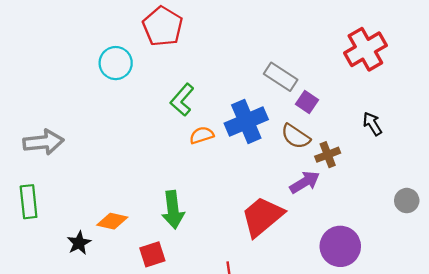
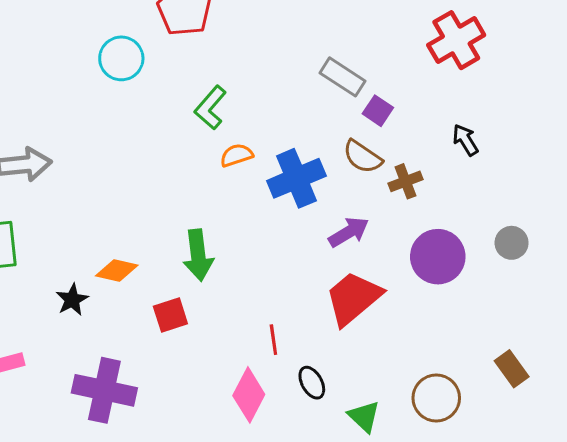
blue cross: (246, 121) -> (296, 178), moved
purple arrow: (305, 182) -> (349, 232), moved
red trapezoid: (262, 217) -> (353, 298), moved
purple circle: (340, 246) -> (438, 257), moved

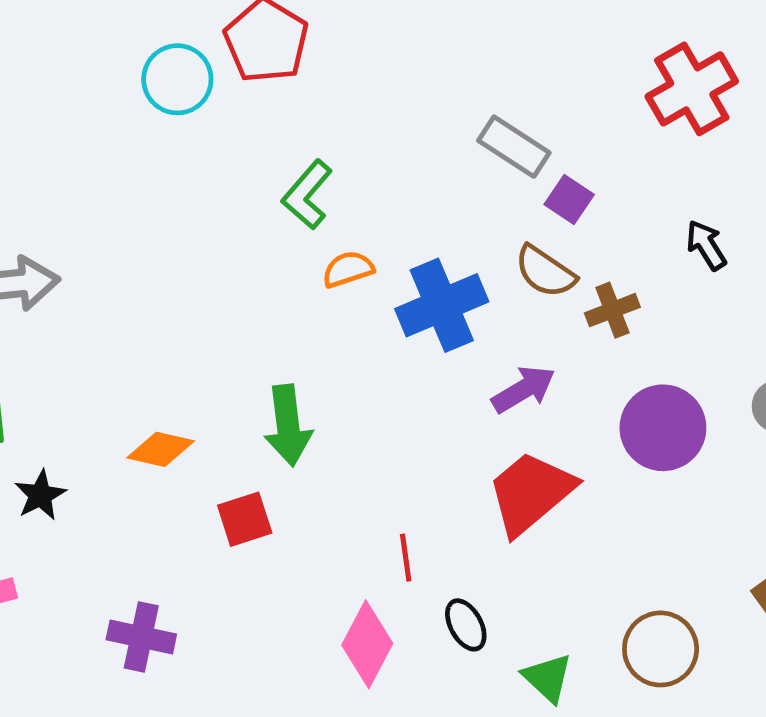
cyan circle: (121, 58) -> (177, 79), moved
black star: (72, 300) -> (40, 495), moved
purple cross: (104, 390) -> (141, 637), size x0.7

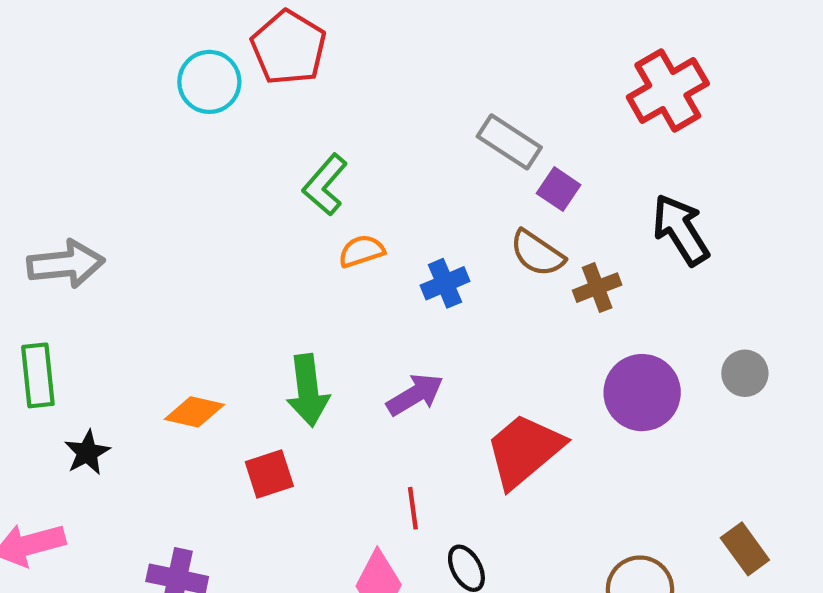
black arrow: (706, 245) -> (681, 230), size x1.6
blue cross: (442, 305) -> (445, 283), size x0.6
purple arrow: (524, 389) -> (415, 395), moved

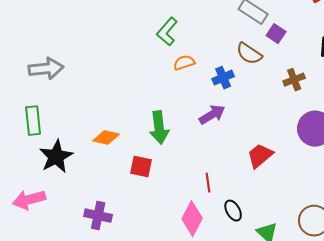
brown semicircle: (537, 253) -> (249, 54), moved
purple arrow: (415, 395) -> (212, 115), moved
red trapezoid: (524, 450) -> (260, 156), size x0.7
black star: (87, 453) -> (56, 157), size x1.6
red square: (269, 474) -> (141, 167), turned 30

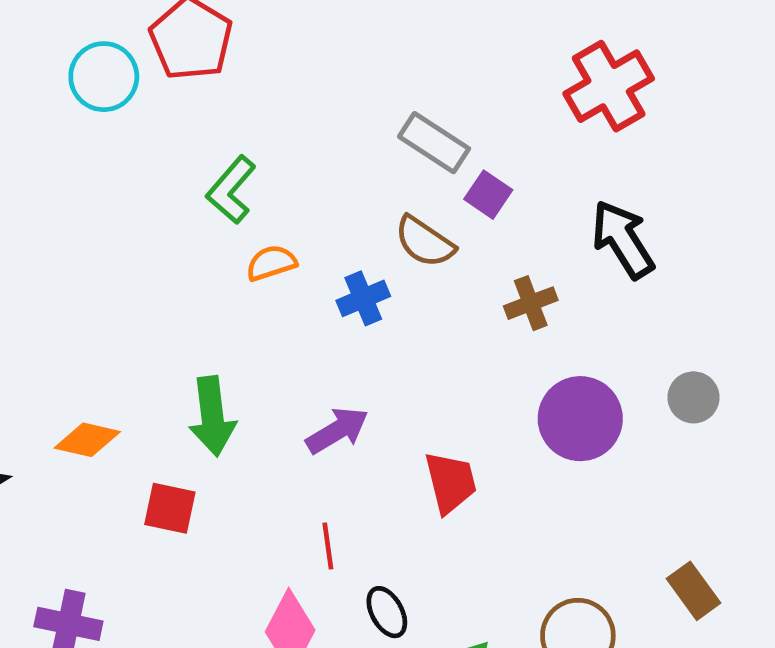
purple arrow: (212, 115) -> (337, 430), moved
red trapezoid: (260, 156) -> (451, 482), turned 116

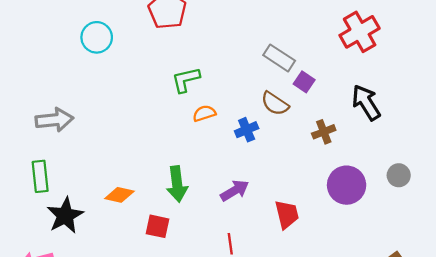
cyan circle: (104, 77) -> (97, 37), moved
green L-shape: (231, 190) -> (186, 80), turned 36

